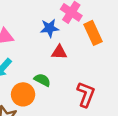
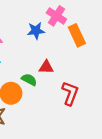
red triangle: (59, 52) -> (46, 67), moved

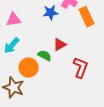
red triangle: (46, 67) -> (60, 45), turned -32

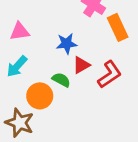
blue star: (51, 13) -> (67, 44), moved
red L-shape: (81, 68) -> (110, 74), moved, turned 35

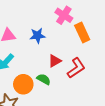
blue star: (67, 44) -> (38, 36), moved
green semicircle: (61, 80) -> (44, 79), moved

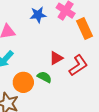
blue star: (38, 36) -> (38, 15), moved

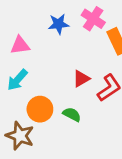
green semicircle: (44, 77) -> (72, 114), moved

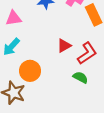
green semicircle: (72, 114) -> (80, 77), moved

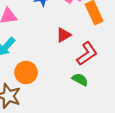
red triangle: (64, 46) -> (64, 35), moved

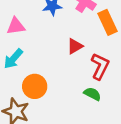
red L-shape: (87, 54) -> (100, 66), turned -30

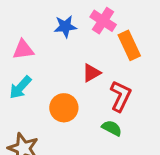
orange circle: (35, 86) -> (64, 108), moved

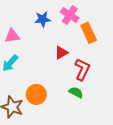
orange circle: (64, 108) -> (36, 94), moved

